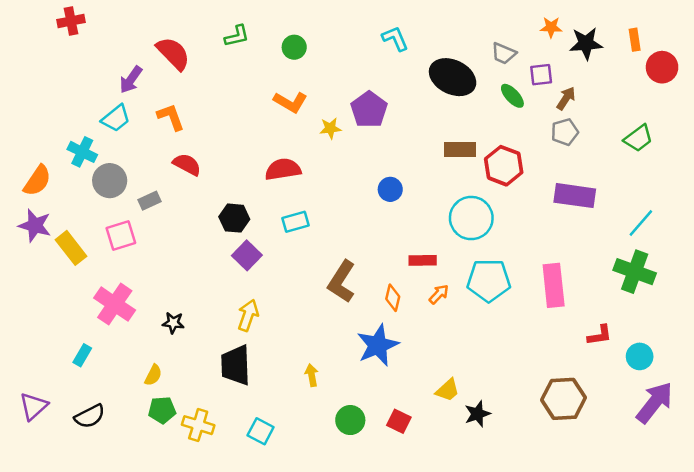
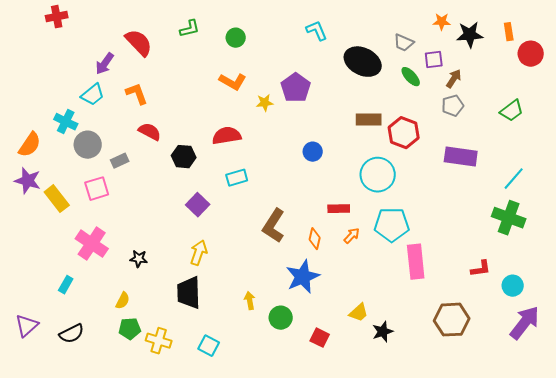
black hexagon: (234, 218) -> (184, 157), moved
pink rectangle: (554, 285) -> (416, 262), moved
green circle: (350, 420) -> (281, 318), moved

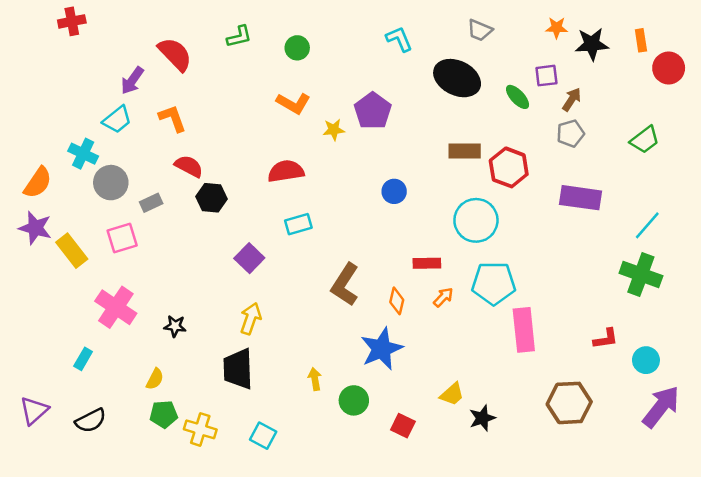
gray trapezoid: (404, 43) -> (480, 30), moved
black hexagon: (184, 157) -> (212, 198), moved

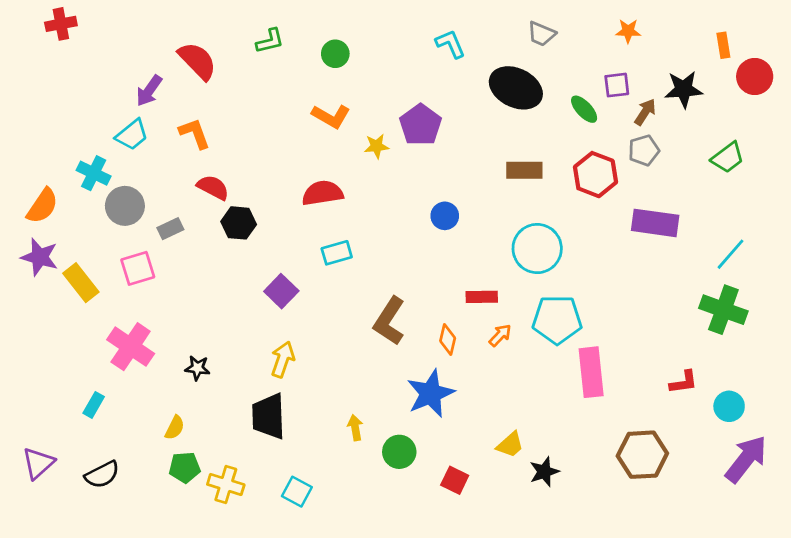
red cross: (72, 21) -> (61, 24), moved
black star: (592, 44) -> (684, 89), moved
red hexagon: (509, 167) -> (595, 175), moved

